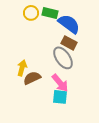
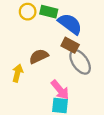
gray ellipse: (63, 58) -> (80, 62), moved
brown semicircle: (32, 78) -> (39, 56), moved

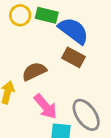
gray ellipse: (80, 62) -> (86, 115), moved
pink arrow: (60, 90) -> (45, 106), moved

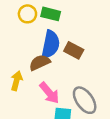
blue semicircle: (73, 31) -> (51, 44), moved, turned 64

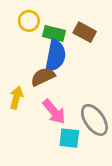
green rectangle: (51, 14) -> (54, 33), moved
brown rectangle: (74, 50) -> (85, 32), moved

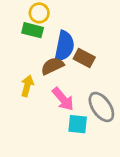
brown rectangle: (85, 32) -> (84, 58), moved
green rectangle: (54, 33) -> (33, 30), moved

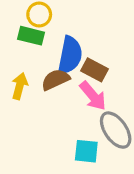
yellow arrow: (27, 86) -> (20, 86), moved
pink arrow: (63, 99) -> (93, 96), moved

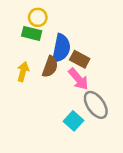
brown semicircle: (55, 80) -> (50, 67), turned 135
cyan square: (86, 151) -> (74, 121), turned 36

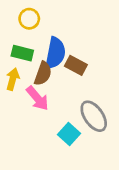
green rectangle: (32, 33) -> (22, 53), moved
pink arrow: (78, 79) -> (37, 98), moved

